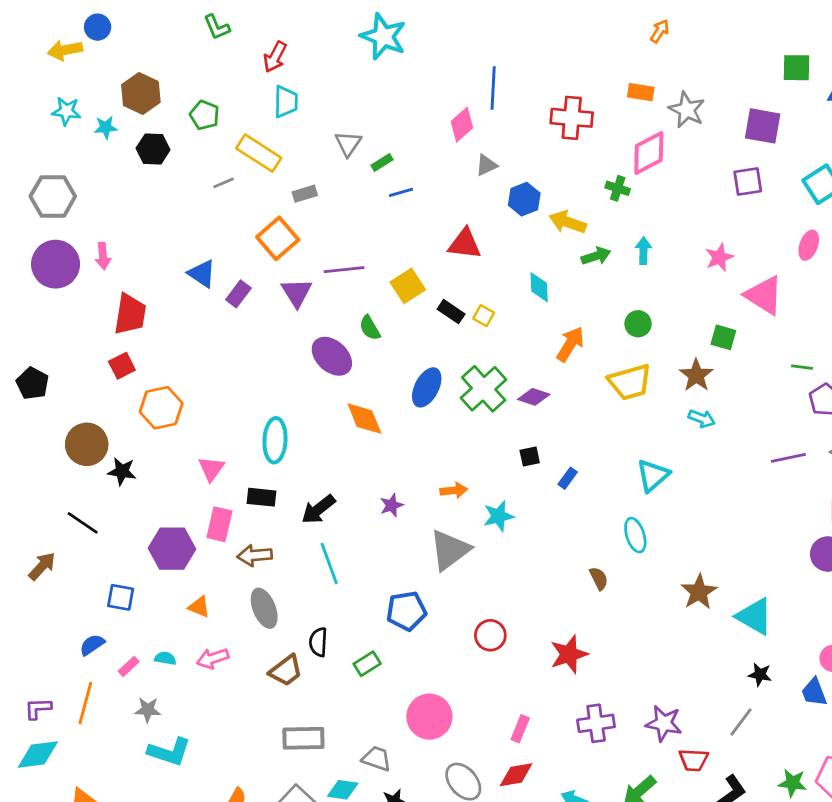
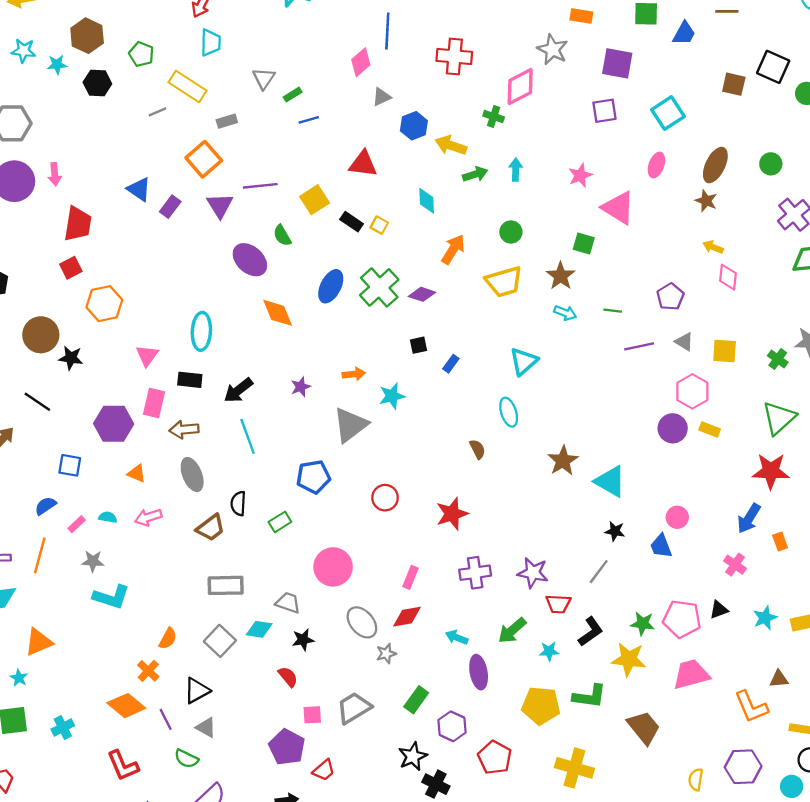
orange rectangle: (641, 92) -> (581, 16), moved
green line: (802, 367) -> (613, 311), moved

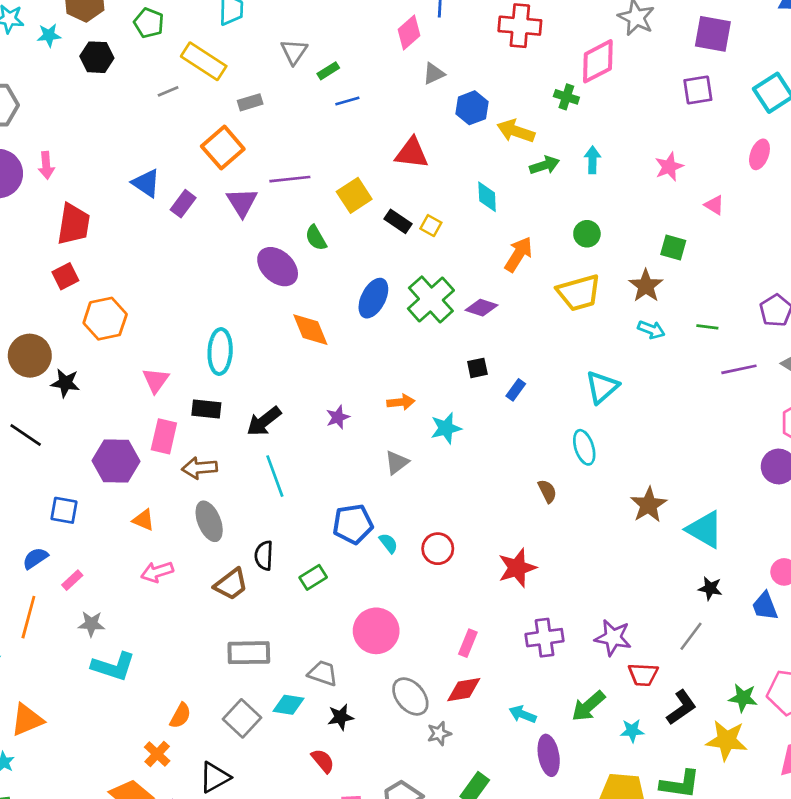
pink triangle: (618, 208) -> (714, 205), size x0.5
gray triangle: (350, 425) -> (397, 462), size x0.6
cyan semicircle: (108, 517) -> (388, 543), moved, turned 42

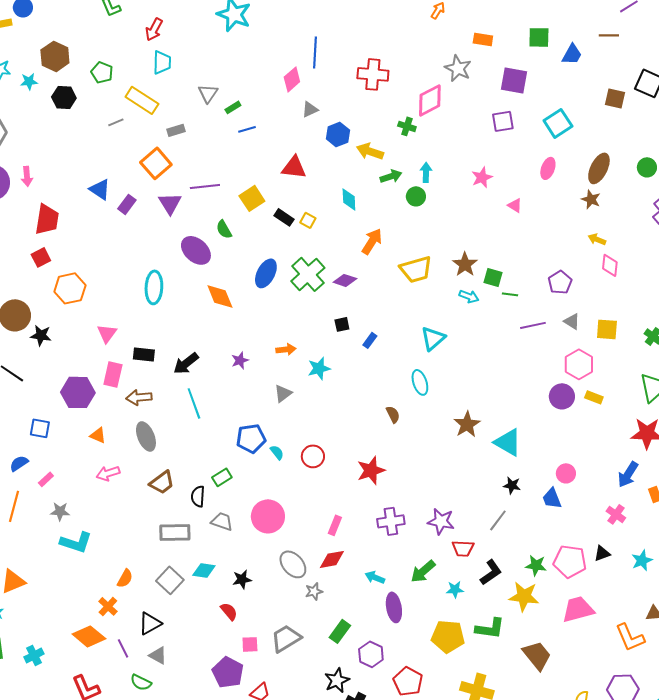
green circle: (587, 234) -> (416, 196), moved
green square: (673, 247) -> (493, 277), moved
cyan ellipse: (220, 352) -> (154, 287), moved
black semicircle: (264, 555) -> (198, 496), moved
gray trapezoid: (323, 673) -> (222, 521), moved

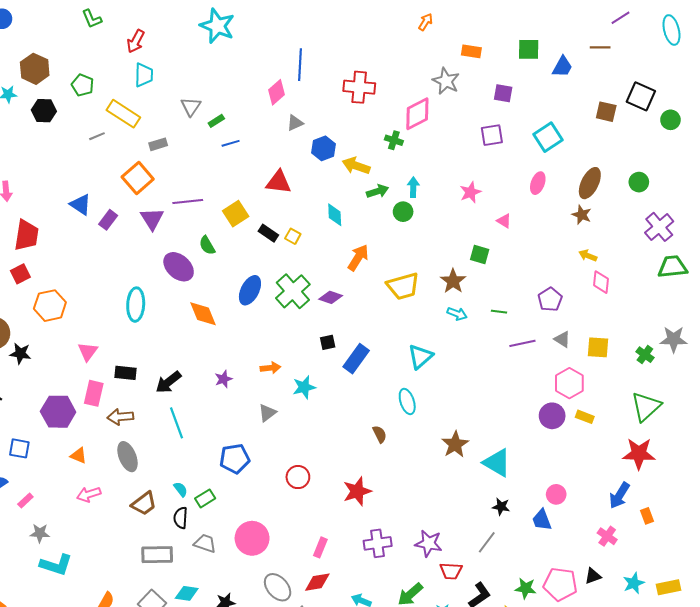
purple square: (514, 80) -> (503, 93), size x0.7
green square: (493, 277) -> (480, 255), moved
blue rectangle: (370, 340) -> (356, 359), size x1.8
cyan semicircle: (277, 452) -> (181, 489), moved

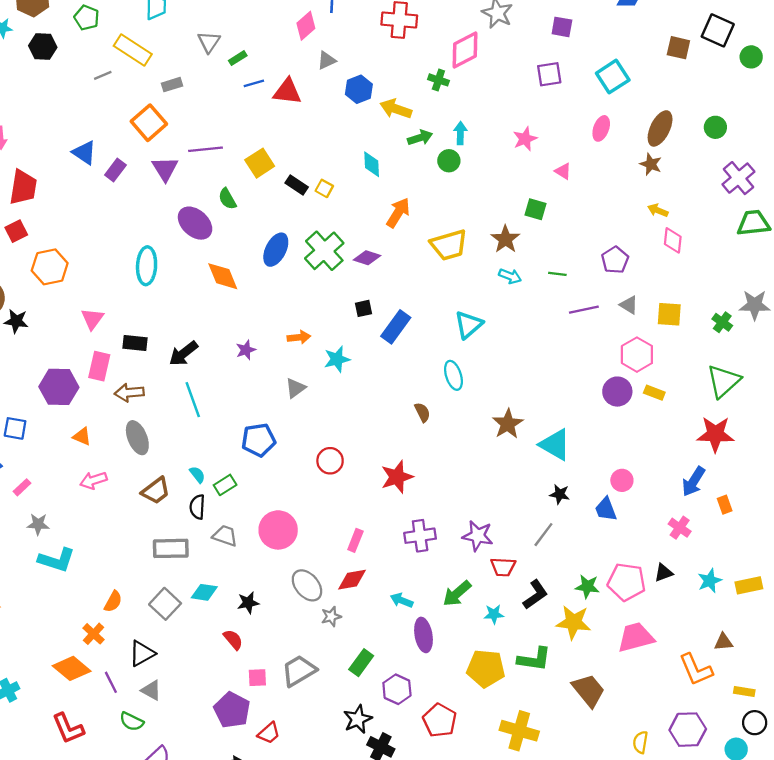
red triangle: (279, 182) -> (287, 92), moved

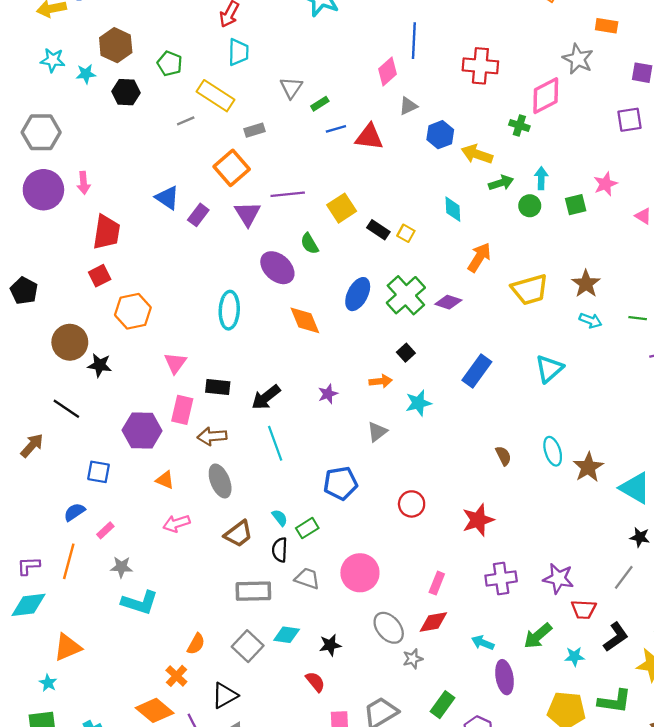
green square: (535, 209) -> (576, 205), moved, turned -30
black square: (363, 308) -> (406, 353), moved, turned -30
cyan ellipse: (453, 375) -> (553, 451), moved

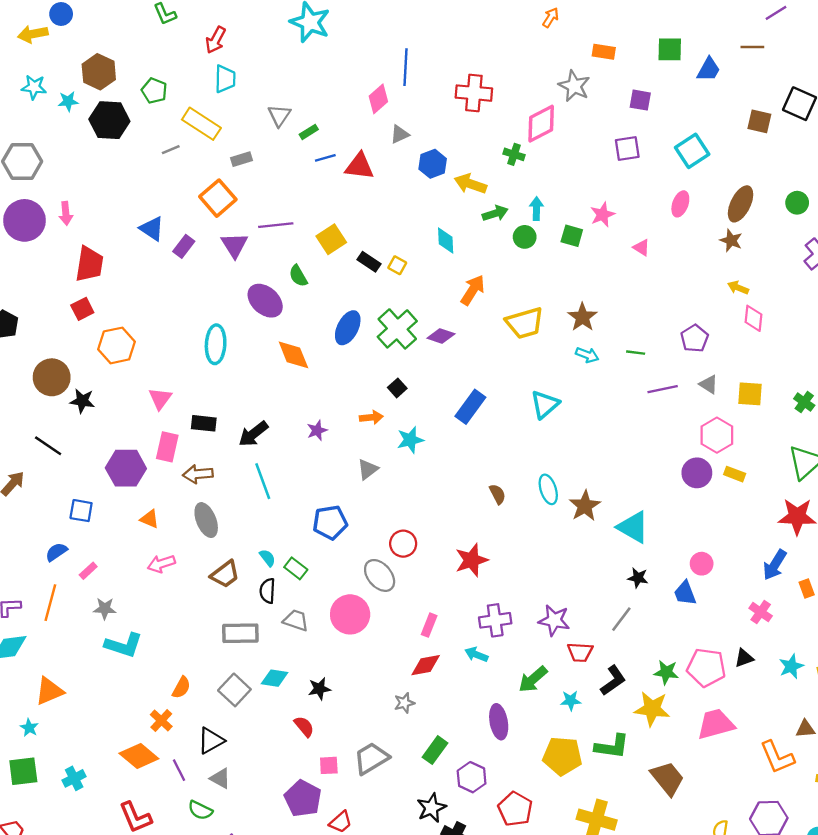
black hexagon: (126, 92) -> (109, 120), size x1.4
green square: (576, 205) -> (572, 236), turned 30
green rectangle: (307, 528) -> (296, 568), turned 70
gray ellipse: (389, 628) -> (380, 575), moved
cyan arrow: (483, 643) -> (476, 655), moved

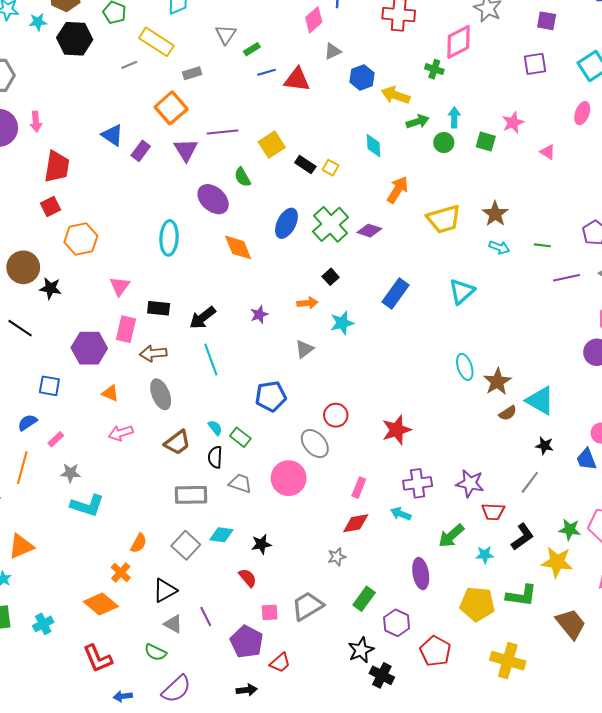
brown semicircle: (498, 494) -> (508, 413), moved, turned 84
purple line: (179, 770) -> (206, 617), moved

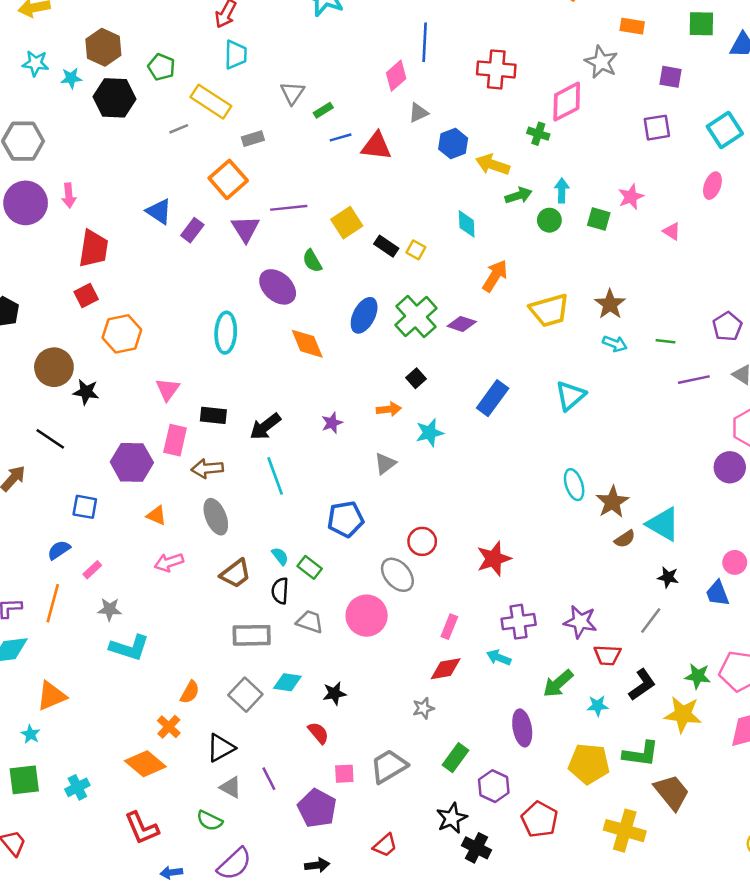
brown trapezoid: (571, 624) -> (672, 792), moved
red trapezoid: (280, 663) -> (385, 845), moved

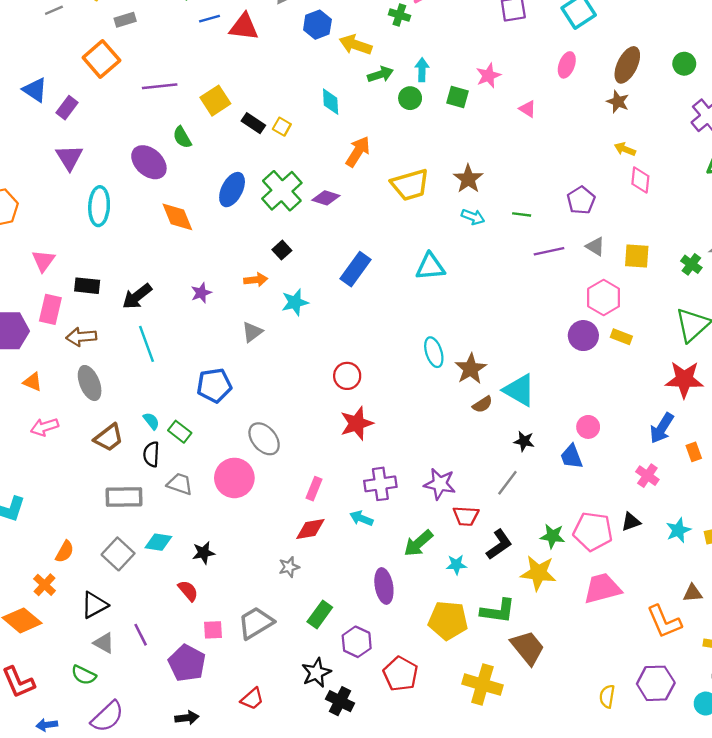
purple triangle: (245, 229) -> (69, 157), moved
cyan triangle: (570, 396) -> (430, 267), turned 36
red circle: (422, 541) -> (347, 376), moved

